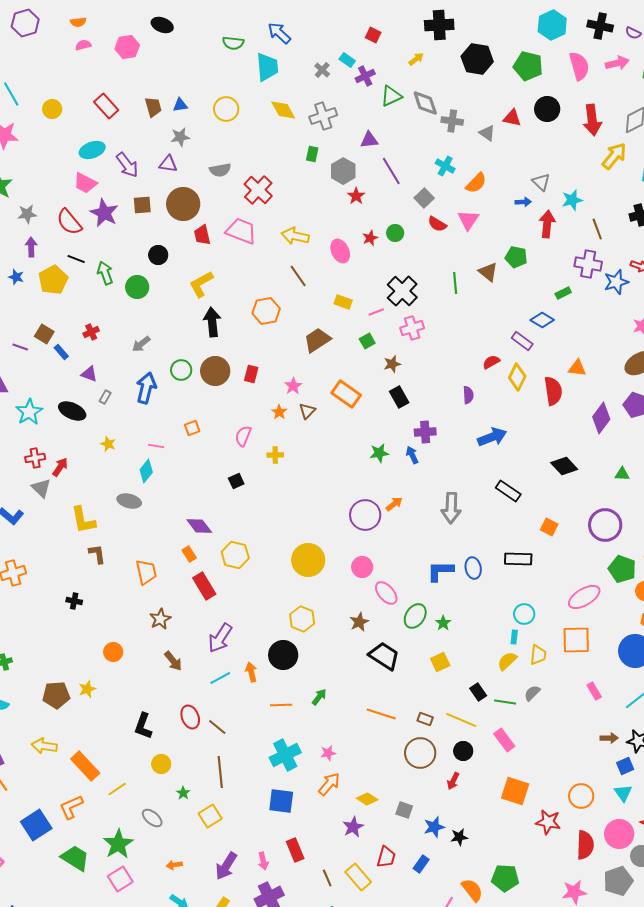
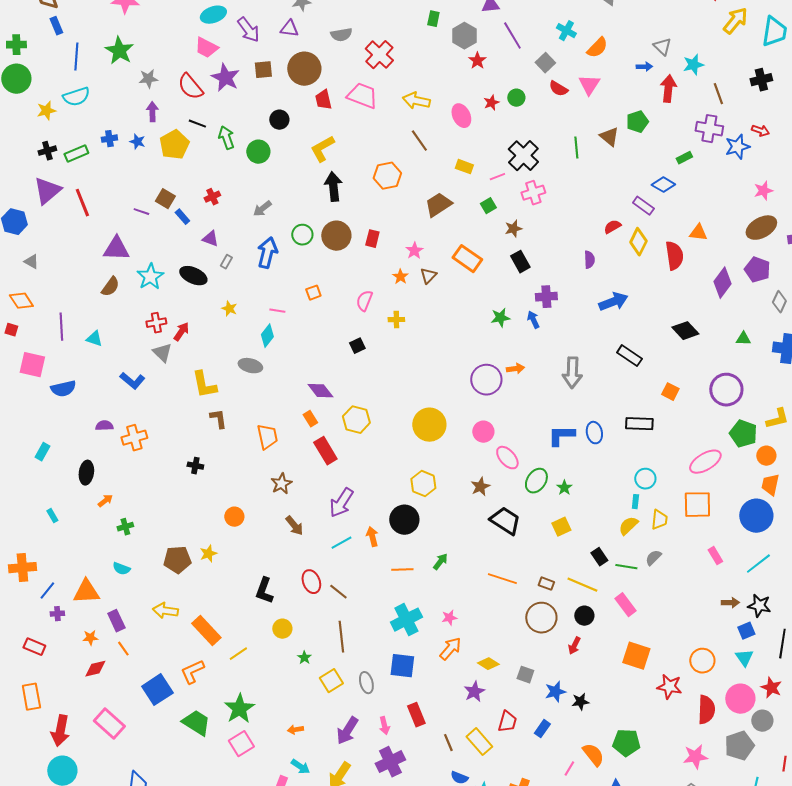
green pentagon: (516, 257) -> (637, 122), turned -30
orange arrow: (394, 504) -> (515, 369), turned 30
gray ellipse: (152, 818) -> (366, 683), moved, turned 35

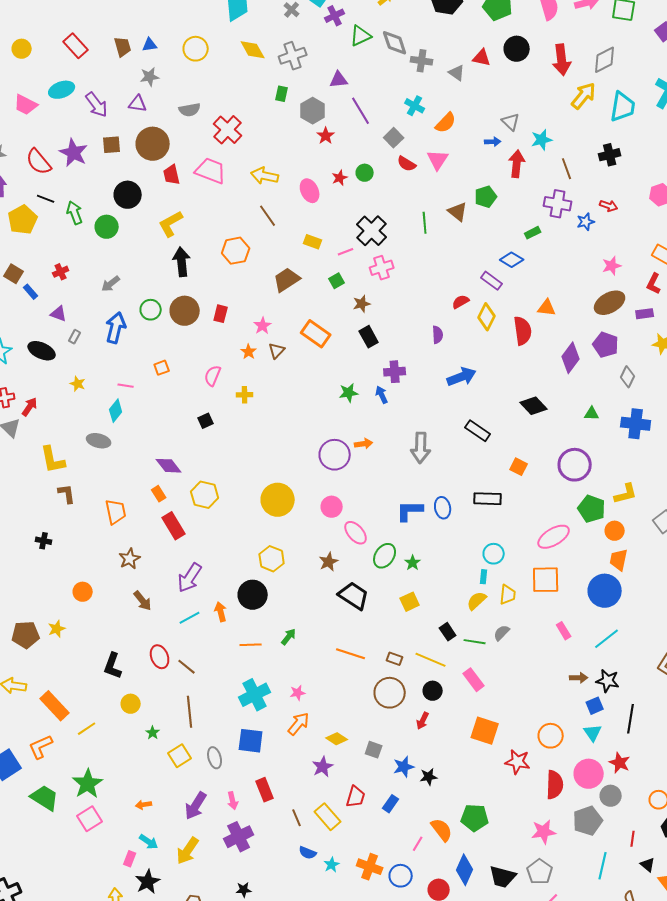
pink trapezoid: (206, 48) -> (26, 105), moved
black circle: (279, 120) -> (128, 195), size x1.4
blue star: (737, 147) -> (586, 222), size x0.7

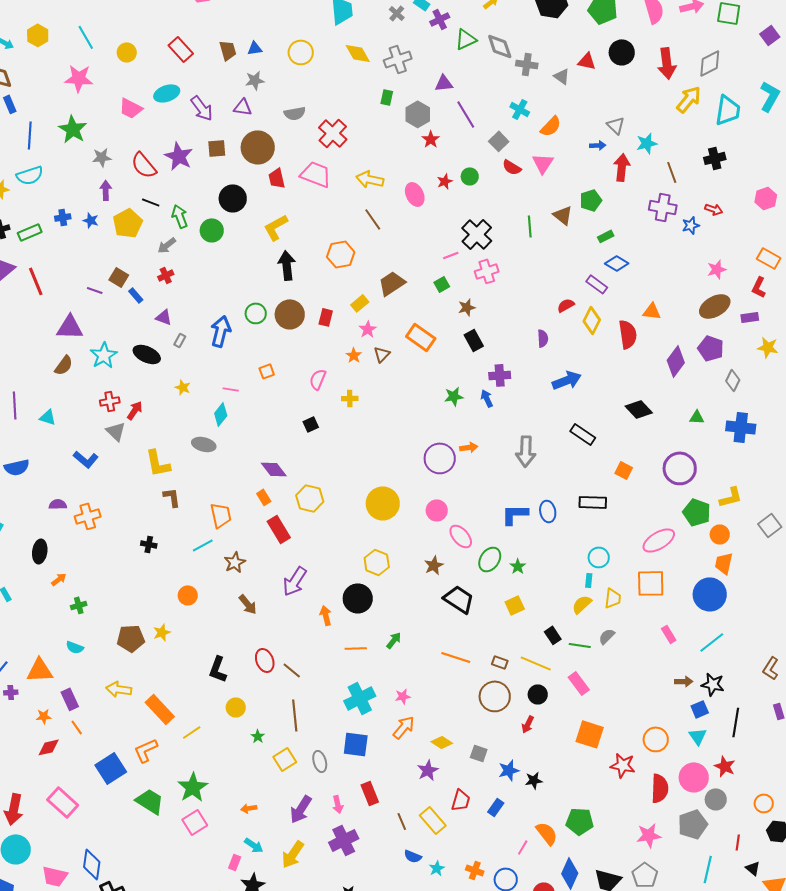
green rectangle: (533, 233) -> (606, 236), moved
yellow rectangle: (313, 242) -> (360, 303), moved, turned -60
gray arrow: (111, 284) -> (167, 245), moved
cyan line: (190, 618) -> (203, 545), moved
orange cross: (370, 867) -> (475, 870), size x0.7

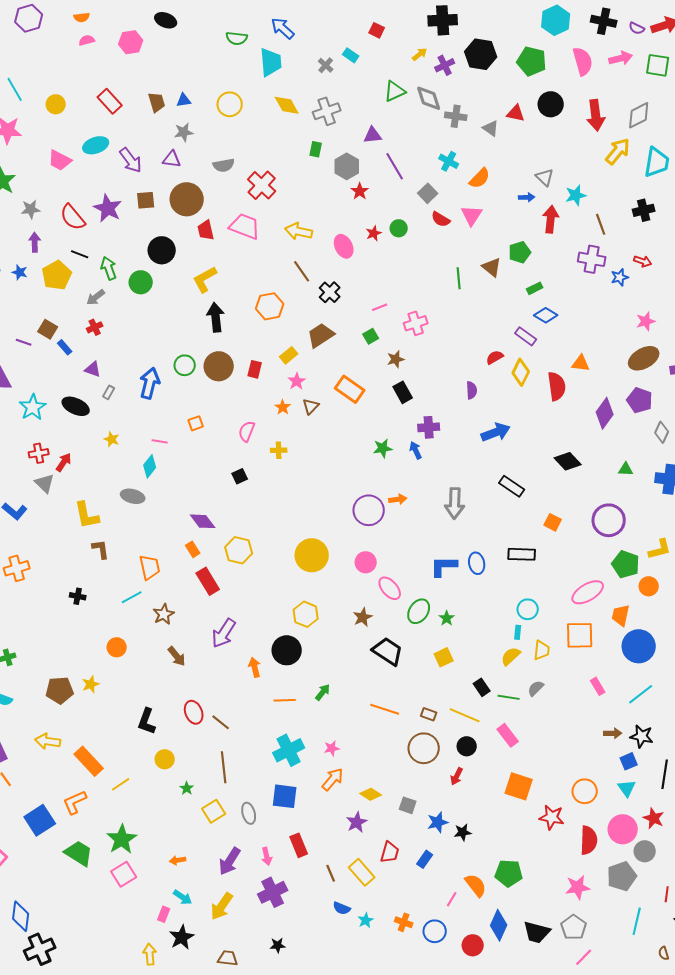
purple cross: (440, 19) -> (445, 65), moved
black cross: (477, 234) -> (330, 292), moved, size x0.7
orange trapezoid: (724, 563) -> (621, 615), moved

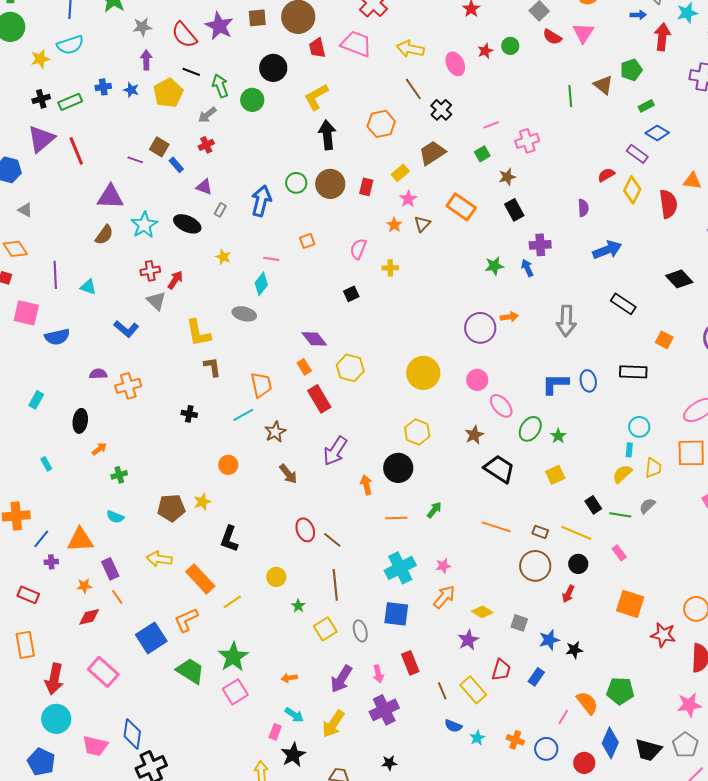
black L-shape: (147, 721) -> (229, 539), moved
pink rectangle: (508, 735) -> (619, 553), size x0.7

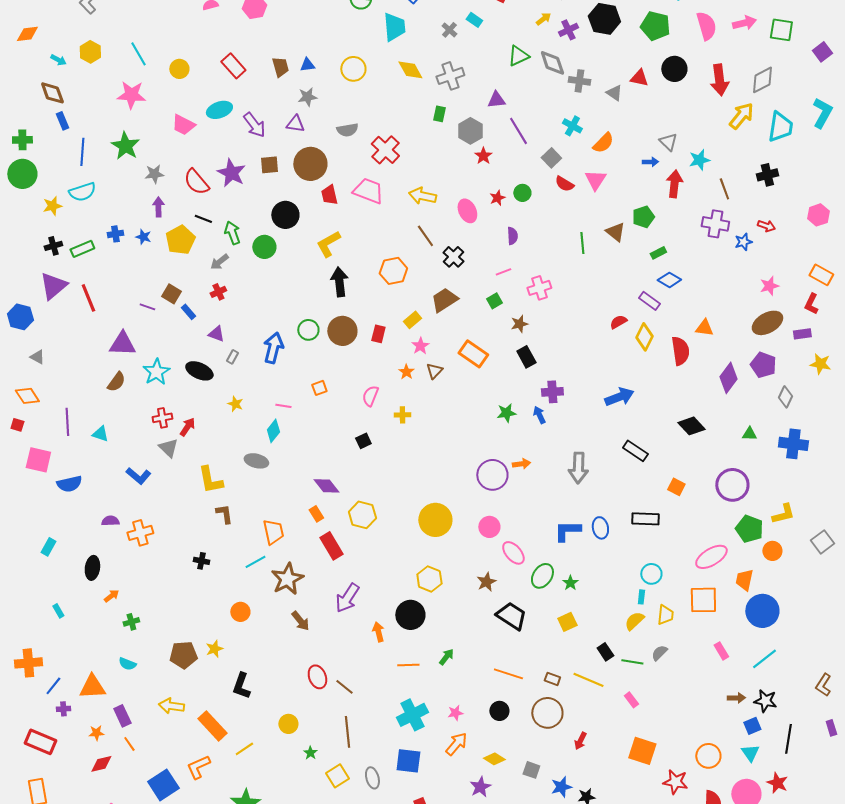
purple semicircle: (583, 208) -> (512, 236), moved
brown star: (275, 432) -> (287, 579), size x1.5
black circle: (578, 564) -> (499, 711), moved
red rectangle: (28, 595) -> (40, 742), size x1.4

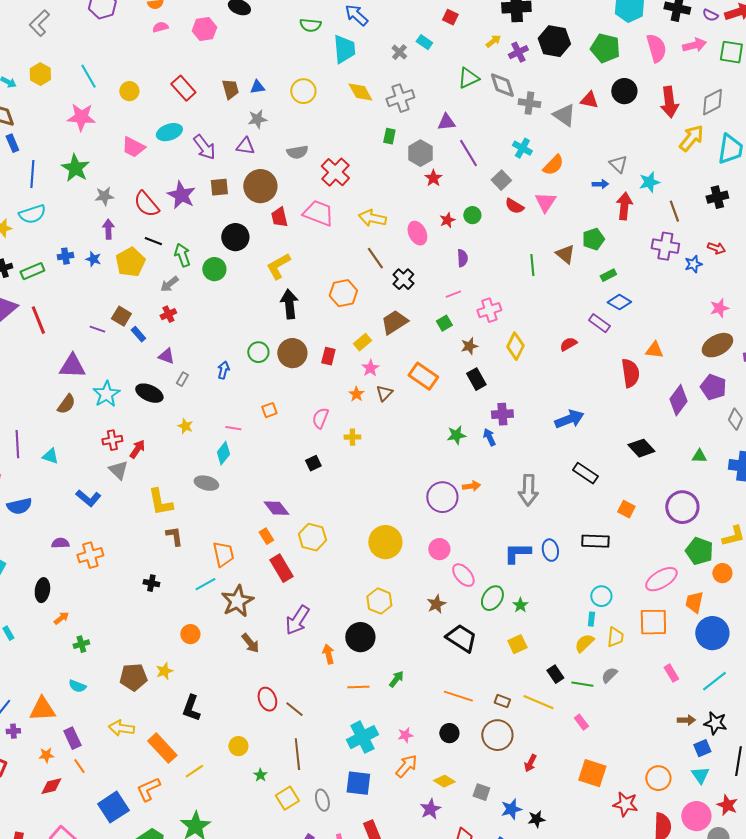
gray triangle: (614, 93) -> (564, 115), size x1.4
yellow diamond: (644, 337) -> (515, 346), moved
blue arrow: (273, 348) -> (223, 370), size x0.6

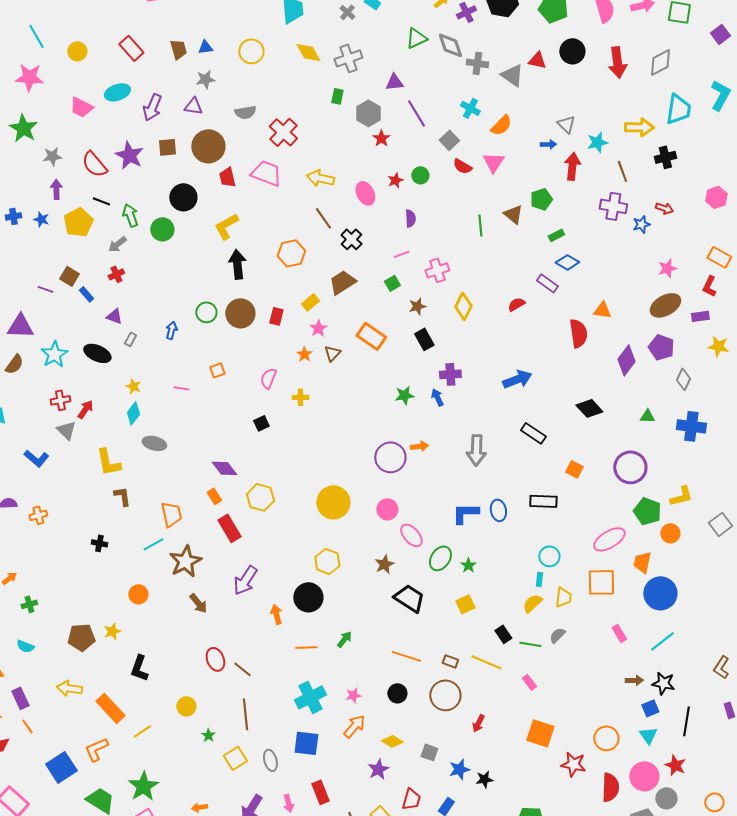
yellow arrow: (691, 138) -> (639, 127), moved, turned 52
purple arrow: (204, 147) -> (152, 107), turned 60
cyan diamond: (223, 453) -> (133, 413), moved
orange cross: (90, 555) -> (38, 515), size x0.7

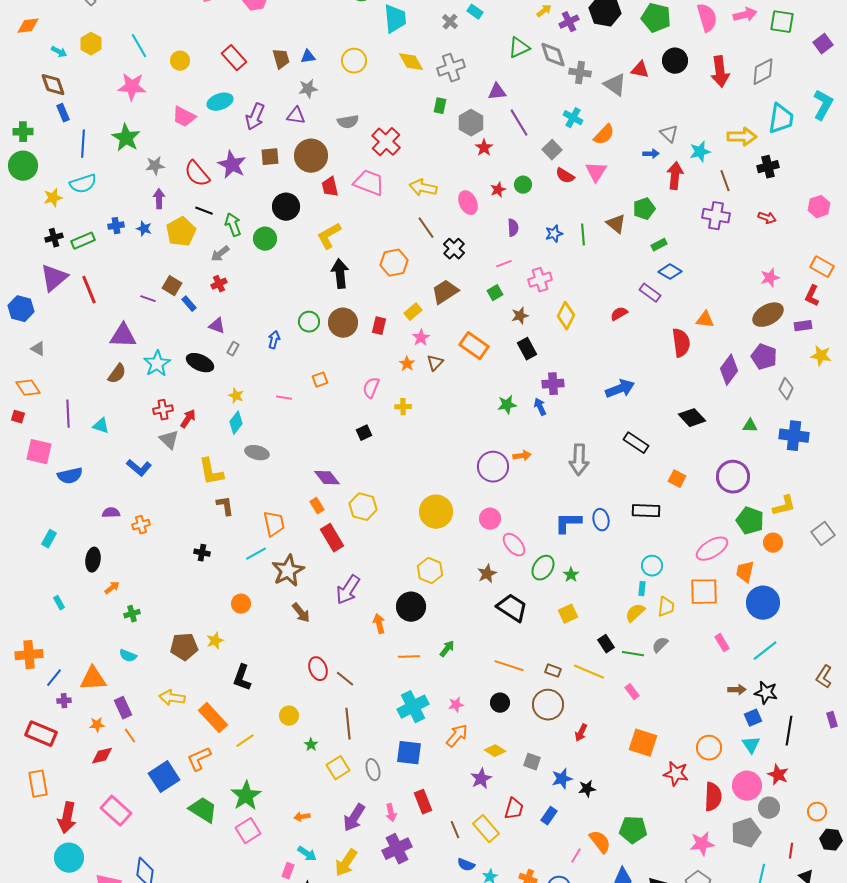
blue star: (641, 224) -> (554, 234), moved

